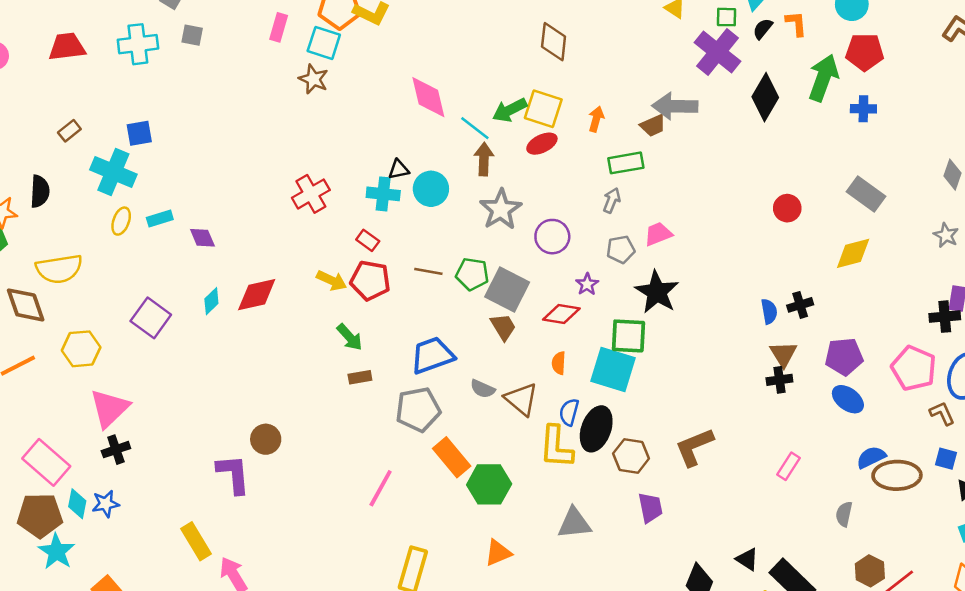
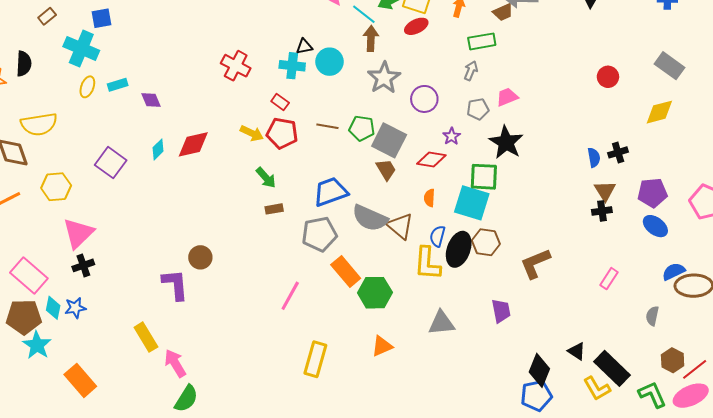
red cross: (311, 194) -> (236, 66), turned -32
gray semicircle: (483, 389) -> (370, 218), size x1.8
brown hexagon: (631, 456) -> (486, 242), moved

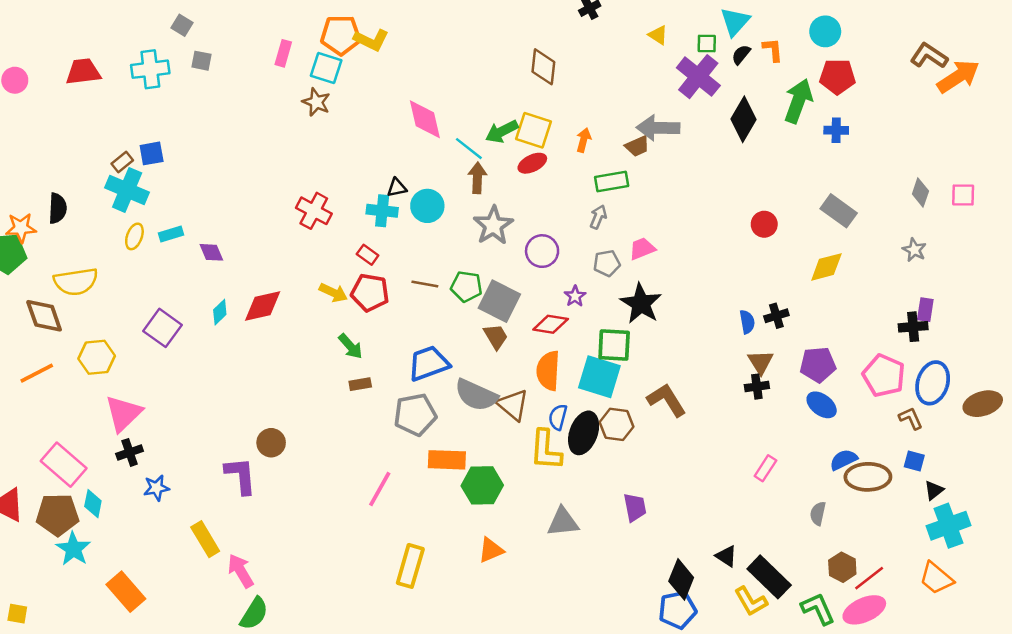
brown rectangle: (47, 16) -> (122, 162), moved
orange semicircle: (429, 198) -> (548, 371), size x1.8
brown L-shape: (535, 263) -> (667, 400), moved, turned 80
orange rectangle: (346, 271) -> (447, 460), turned -48
blue star: (75, 308) -> (156, 488), moved

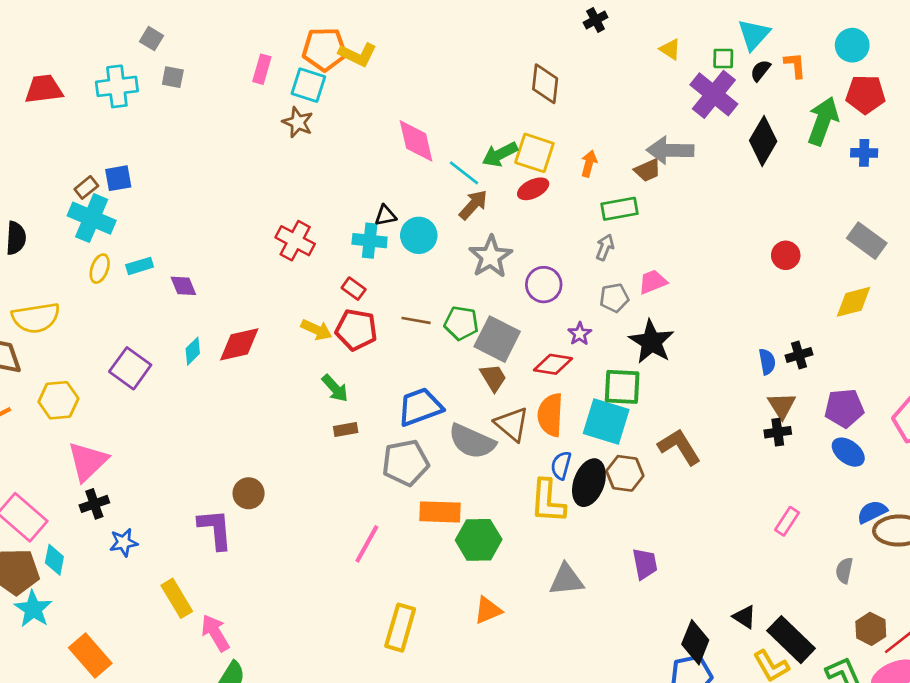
brown arrow: (477, 178) -> (473, 205), turned 40
brown triangle: (513, 405) -> (512, 424), moved

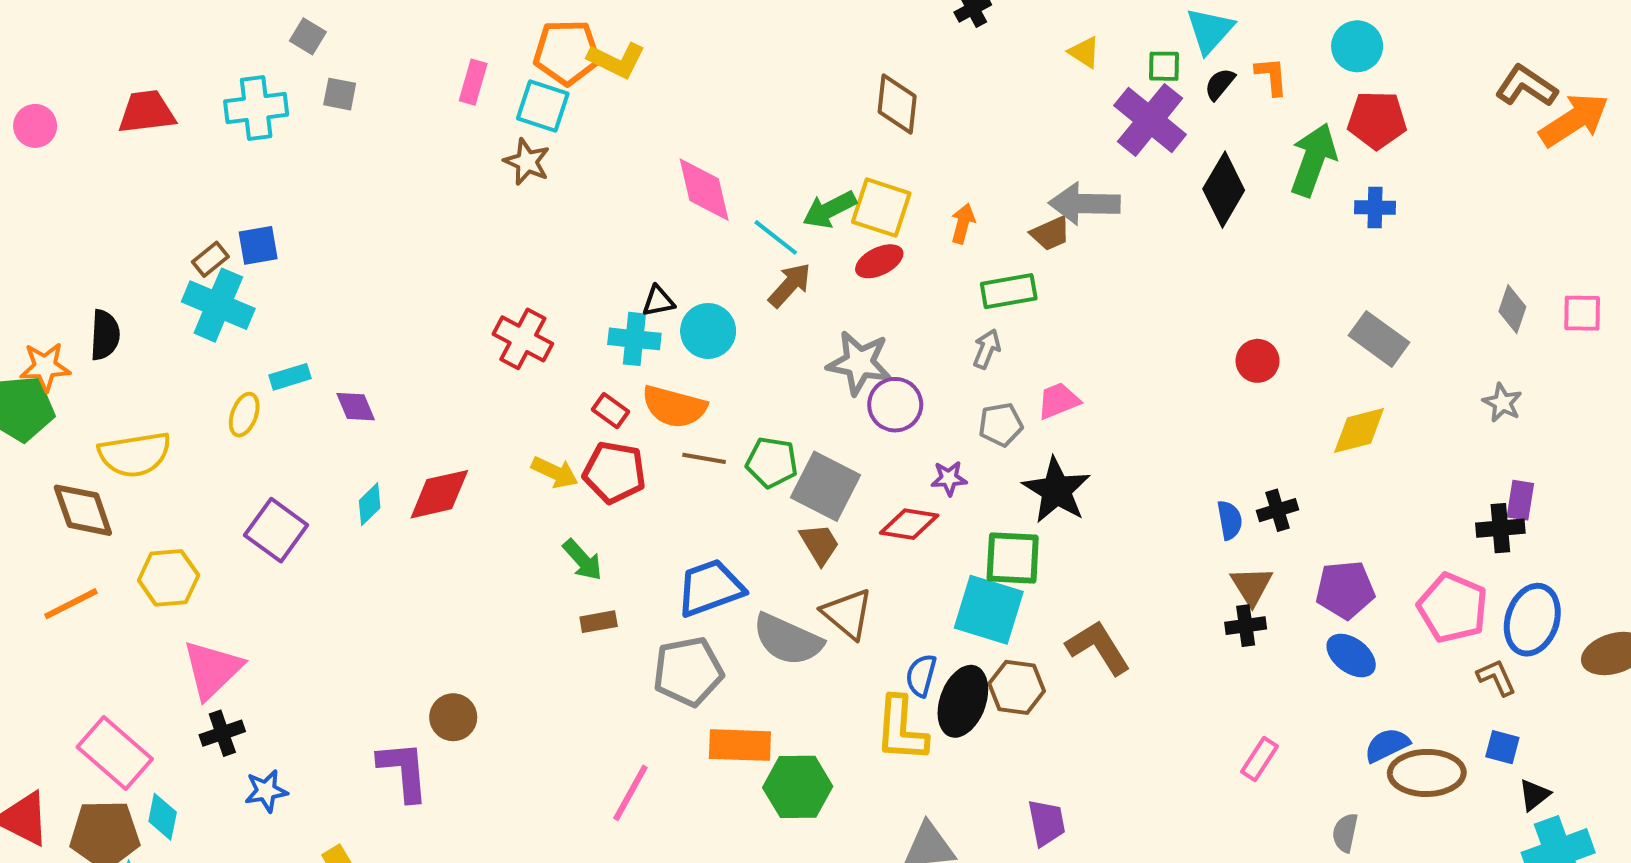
gray star: (491, 257) -> (859, 363), moved, turned -30
yellow ellipse: (100, 269) -> (244, 415), moved
purple star: (580, 334) -> (949, 478), turned 30
orange semicircle: (550, 415) -> (674, 407), moved, turned -78

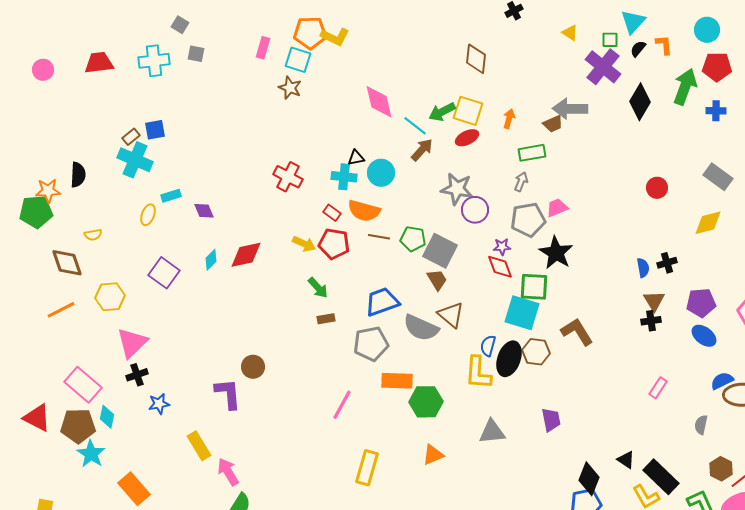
gray pentagon: (1001, 425) -> (528, 220), size x1.6
yellow semicircle: (135, 454) -> (93, 235), size x0.5
red diamond: (909, 524) -> (500, 267), moved, turned 60

